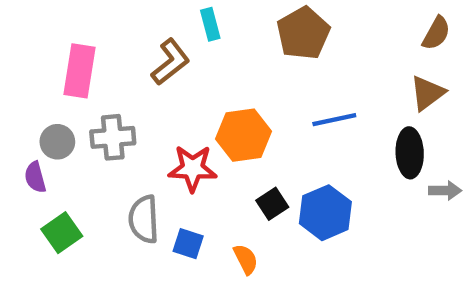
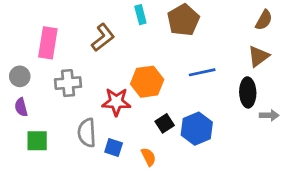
cyan rectangle: (210, 24) -> (140, 15), moved
gray circle: (57, 142) -> (20, 76), moved
green square: (62, 233) -> (37, 141), turned 35

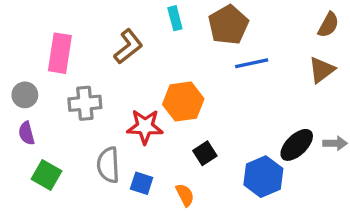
blue line: (202, 72) -> (252, 63), moved
black ellipse: (248, 92) -> (297, 145), moved, turned 48
blue hexagon: (197, 129) -> (263, 177), moved
green square: (37, 141) -> (47, 175), turned 30

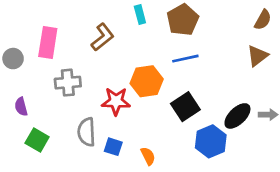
blue line: (252, 63) -> (185, 59), moved
gray circle: (25, 95) -> (13, 59), moved
black square: (205, 153) -> (185, 107), moved, size x1.5

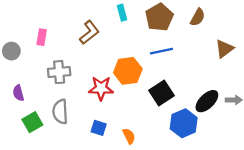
brown semicircle: (263, 20) -> (198, 17), moved
pink rectangle: (48, 43) -> (42, 37), size x0.6
gray semicircle: (87, 132) -> (60, 112), moved
green square: (37, 140) -> (32, 122), turned 30

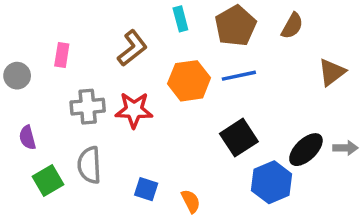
orange hexagon: (128, 71) -> (189, 81), moved
red star: (101, 88) -> (134, 110), moved

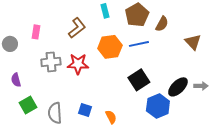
brown semicircle: (292, 26) -> (162, 24), moved
brown triangle: (332, 72) -> (193, 42), turned -36
gray semicircle: (89, 165) -> (55, 113), moved

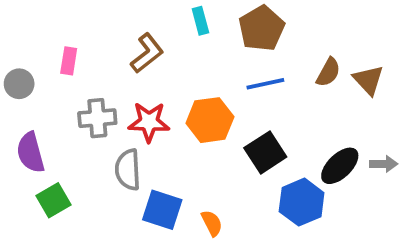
brown semicircle: (162, 24) -> (328, 72), moved
orange hexagon: (110, 47) -> (210, 120), moved
purple semicircle: (16, 80) -> (31, 152), size x1.5
blue square: (85, 110) -> (162, 210), size x1.5
gray semicircle: (55, 113) -> (128, 170), moved

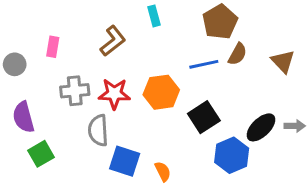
brown pentagon: (262, 28) -> (220, 22), moved
brown semicircle: (328, 72) -> (238, 54), moved

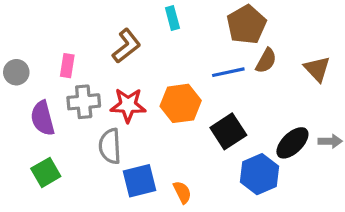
pink rectangle: (53, 47) -> (67, 66), moved
purple semicircle: (23, 117) -> (43, 118), moved
blue square: (125, 161) -> (140, 181), turned -32

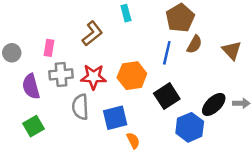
blue line: (228, 72) -> (167, 53), turned -65
blue square: (140, 181) -> (115, 118), moved

